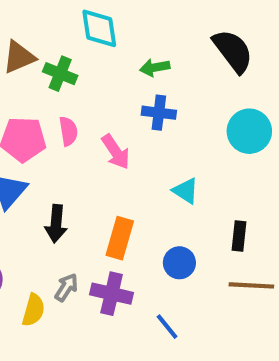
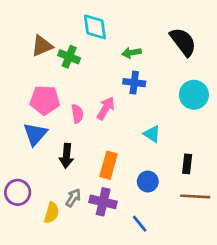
pink semicircle: (68, 131) -> (77, 114), moved
pink arrow: (116, 152) -> (106, 108), turned -115

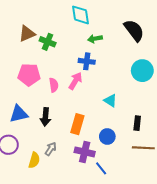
cyan diamond: (95, 27) -> (81, 15), moved
blue cross: (134, 83) -> (87, 61), moved
blue triangle: (35, 134) -> (19, 114), moved, turned 36
purple cross: (103, 202) -> (85, 152), moved

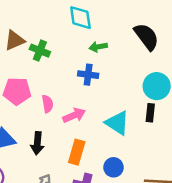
pink arrow: (75, 81) -> (74, 115), moved, turned 36
cyan triangle: (110, 100) -> (117, 123), size x1.5
black rectangle: (137, 123) -> (150, 113), moved

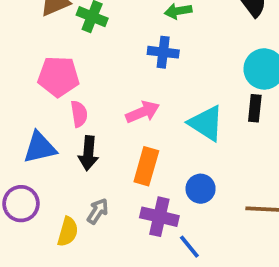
pink semicircle: (47, 104) -> (79, 114), moved

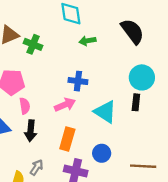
blue cross: (163, 52) -> (78, 81), moved

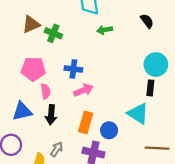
black semicircle: (132, 31) -> (147, 21), size x0.6
blue cross: (78, 81) -> (73, 69), moved
cyan triangle: (105, 112) -> (138, 114), moved
blue circle: (102, 153) -> (109, 130), moved

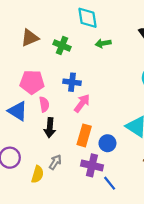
green cross: (53, 33) -> (62, 46), moved
pink arrow: (83, 90) -> (82, 103), turned -30
blue triangle: (22, 111) -> (18, 111), moved, turned 45

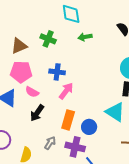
brown triangle: (30, 38) -> (19, 46), moved
pink semicircle: (44, 104) -> (32, 92), turned 128
black arrow: (50, 128) -> (37, 113), turned 30
gray arrow: (55, 162) -> (50, 143), moved

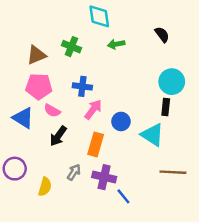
blue circle: (89, 127) -> (121, 121), moved

